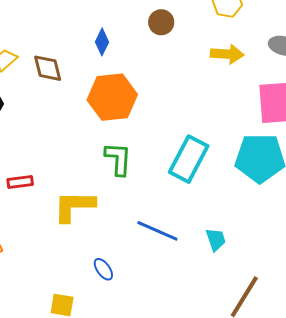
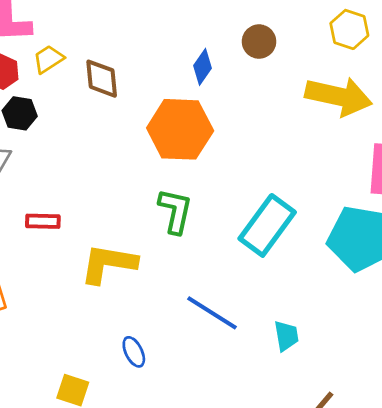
blue diamond: (102, 42) -> (203, 67), moved
yellow arrow: (227, 54) -> (339, 96), size x1.5

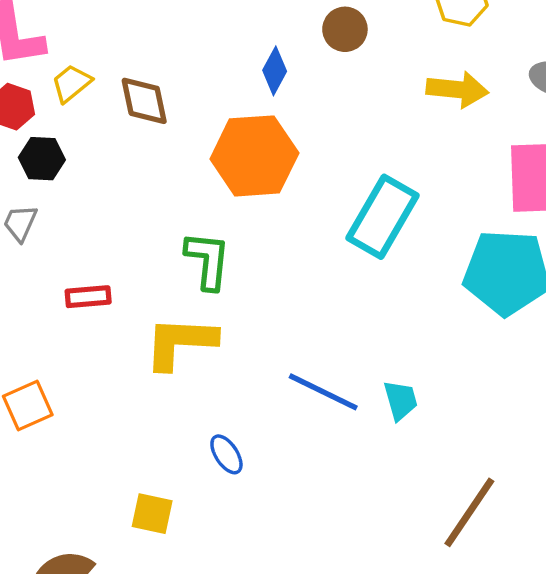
yellow arrow: (339, 96) -> (457, 89), size x0.7
green L-shape: (175, 211) -> (208, 260), moved
cyan rectangle: (267, 225) -> (382, 217), moved
cyan trapezoid: (286, 336) -> (401, 400), moved

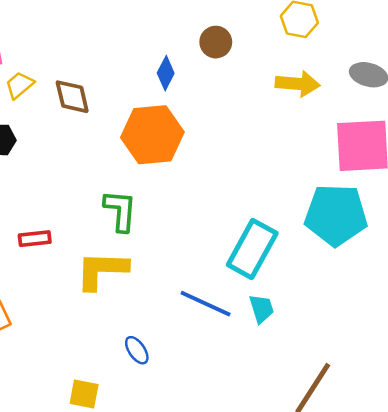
cyan rectangle: (382, 217) -> (252, 249), moved

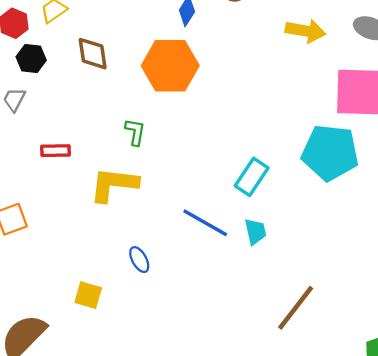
brown diamond: (72, 97) -> (93, 54), moved
green L-shape: (120, 211) -> (135, 132), size x0.7
cyan rectangle: (252, 249) -> (252, 177), size x0.7

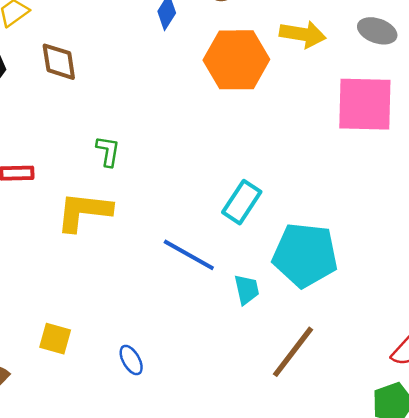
orange hexagon: (170, 66) -> (236, 60), moved
cyan pentagon: (330, 153) -> (305, 255), moved
cyan trapezoid: (255, 232) -> (247, 290), moved
blue ellipse: (139, 260) -> (131, 360), moved

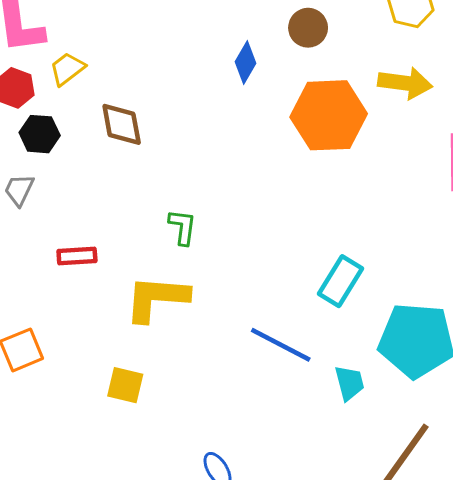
yellow square: (55, 339) -> (125, 385), moved

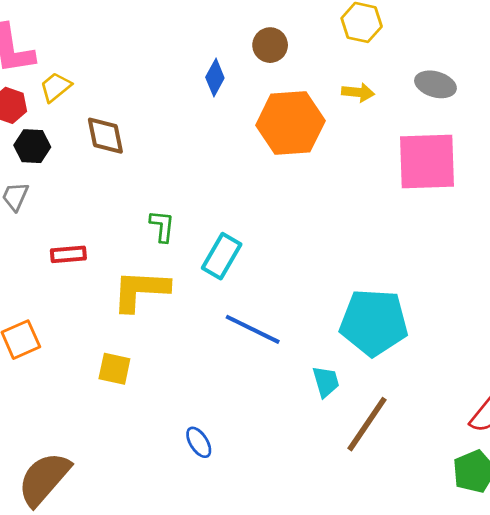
yellow arrow: (405, 83) -> (358, 92), size x0.7
cyan rectangle: (340, 281) -> (222, 256), moved
cyan trapezoid: (349, 383) -> (326, 382), moved

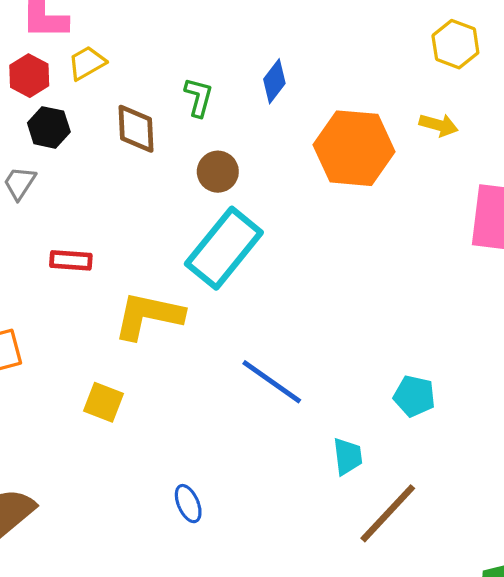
brown circle: (270, 45) -> (218, 172), moved
green L-shape: (162, 226) -> (199, 97), moved
cyan rectangle: (222, 256) -> (224, 248), moved, size x1.5
cyan pentagon: (374, 322) -> (414, 396), size x0.5

